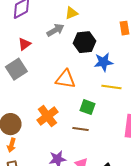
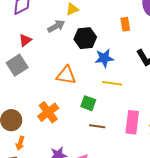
brown line: (80, 129) -> (97, 126), moved
orange arrow: (11, 145) -> (20, 143), moved

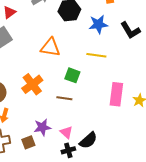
blue star: (104, 58) -> (98, 24), moved
brown line: (97, 126) -> (64, 98), moved

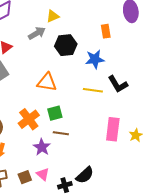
black L-shape: (130, 30) -> (118, 84), moved
green square: (72, 75) -> (55, 113), moved, turned -35
purple star: (42, 127) -> (42, 147), moved, turned -30
pink triangle: (66, 132) -> (43, 174), moved

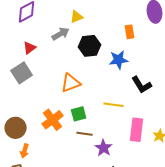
orange triangle: (47, 82) -> (71, 83), turned -30
yellow line: (93, 90) -> (114, 105), moved
purple star: (42, 147) -> (104, 148), moved

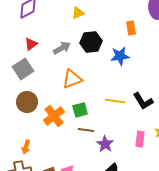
gray arrow: (61, 34) -> (62, 48), moved
black L-shape: (142, 85) -> (143, 101), moved
brown circle: (16, 128) -> (27, 102), moved
pink rectangle: (137, 130) -> (140, 139), moved, size x0.7

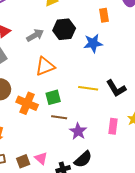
orange cross: (54, 116) -> (27, 103), turned -30

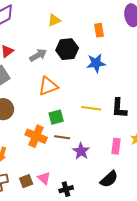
orange rectangle: (104, 15) -> (99, 30), moved
black L-shape: (116, 88) -> (119, 108), turned 35
orange cross: (27, 103) -> (36, 136), moved
black semicircle: (83, 159) -> (109, 179), moved

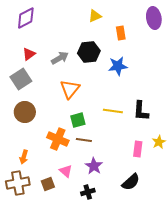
yellow triangle: (54, 20) -> (95, 16), moved
orange triangle: (48, 86) -> (70, 89), turned -30
purple star: (81, 151) -> (94, 166), moved
pink triangle: (44, 178) -> (66, 171), moved

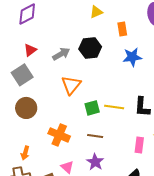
blue star: (118, 66) -> (132, 57), moved
green square: (78, 120) -> (92, 108), moved
brown line: (84, 140) -> (95, 136), moved

